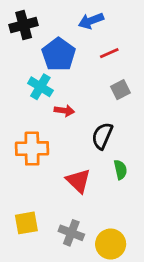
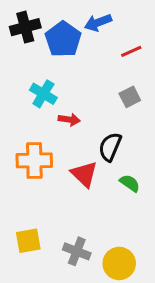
red line: (109, 53) -> (131, 51), moved
blue pentagon: (59, 54) -> (63, 39), moved
green semicircle: (120, 170) -> (130, 183), turned -42
red triangle: (78, 181) -> (84, 174), moved

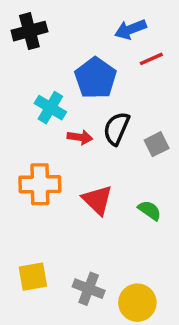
blue arrow: (98, 23) -> (130, 29), moved
blue pentagon: (63, 39) -> (96, 78), moved
gray square: (130, 97) -> (157, 144), moved
black semicircle: (110, 147) -> (116, 129), moved

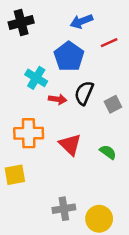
blue arrow: (130, 29) -> (81, 21), moved
yellow square: (33, 277) -> (15, 175), moved
gray cross: (89, 289) -> (64, 209), turned -30

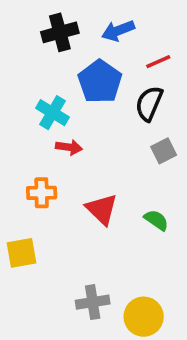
black cross: (21, 23) -> (60, 32), moved
black semicircle: (84, 93) -> (149, 104), moved
red arrow: (58, 99) -> (69, 147), moved
orange cross: (29, 133) -> (42, 193), size x0.7

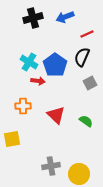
blue pentagon: (100, 82) -> (55, 65), moved

